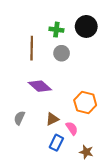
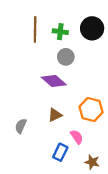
brown line: (32, 48) -> (35, 29), moved
purple diamond: (40, 86) -> (54, 81), moved
brown triangle: (52, 119) -> (55, 115), moved

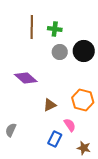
black circle: (92, 28) -> (84, 51), moved
purple diamond: (54, 81) -> (26, 78), moved
gray semicircle: (21, 126) -> (11, 130), moved

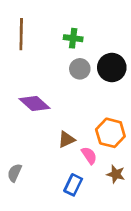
brown line: (32, 27) -> (21, 34), moved
pink semicircle: (70, 125) -> (89, 155), moved
brown star: (84, 148) -> (116, 174), moved

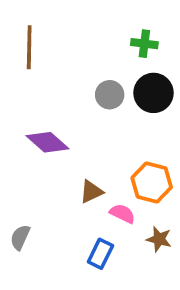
green cross: (73, 38) -> (144, 44), moved
pink semicircle: (89, 155) -> (122, 214), turned -30

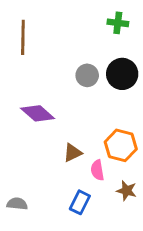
green cross: (144, 44) -> (118, 23), moved
pink semicircle: (122, 214) -> (97, 170), turned -126
gray semicircle: (20, 237) -> (17, 204), moved, turned 72

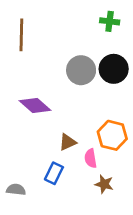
gray circle: (87, 75) -> (81, 70), size x1.4
brown star: (127, 191) -> (104, 184), moved
blue rectangle: (80, 202) -> (54, 173), moved

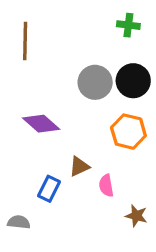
orange hexagon: (112, 135) -> (128, 132), moved
blue rectangle: (54, 173) -> (49, 189), moved
brown star: (104, 184) -> (136, 216), moved

